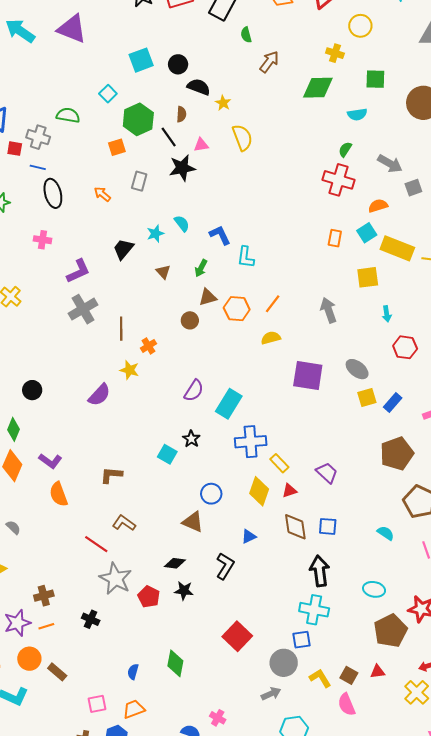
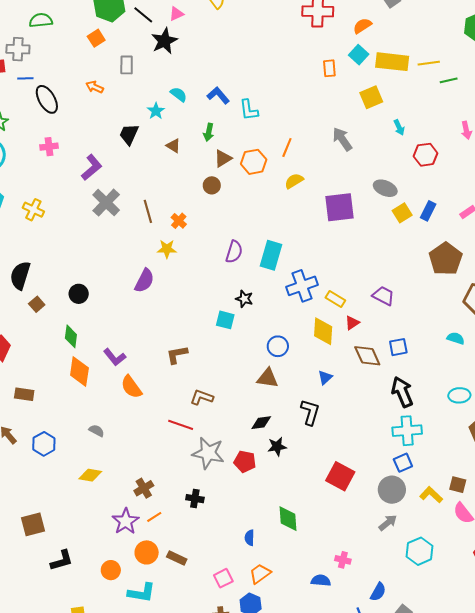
purple L-shape: (50, 461) -> (115, 357), turned 30

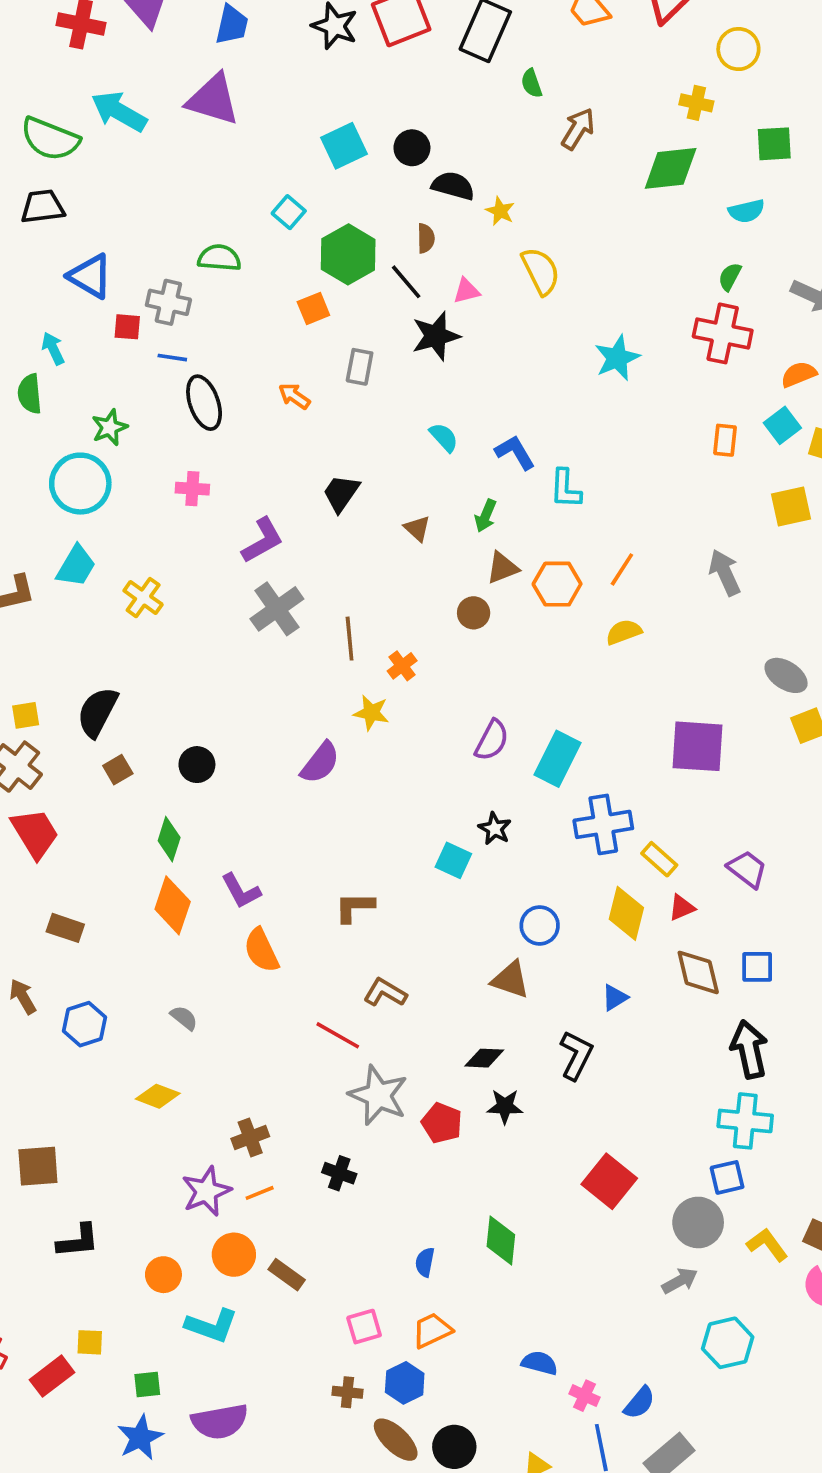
cyan star: (156, 111) -> (617, 358), moved, size x1.4
purple square: (340, 207) -> (698, 746), moved
pink cross: (343, 560) -> (584, 1396), moved

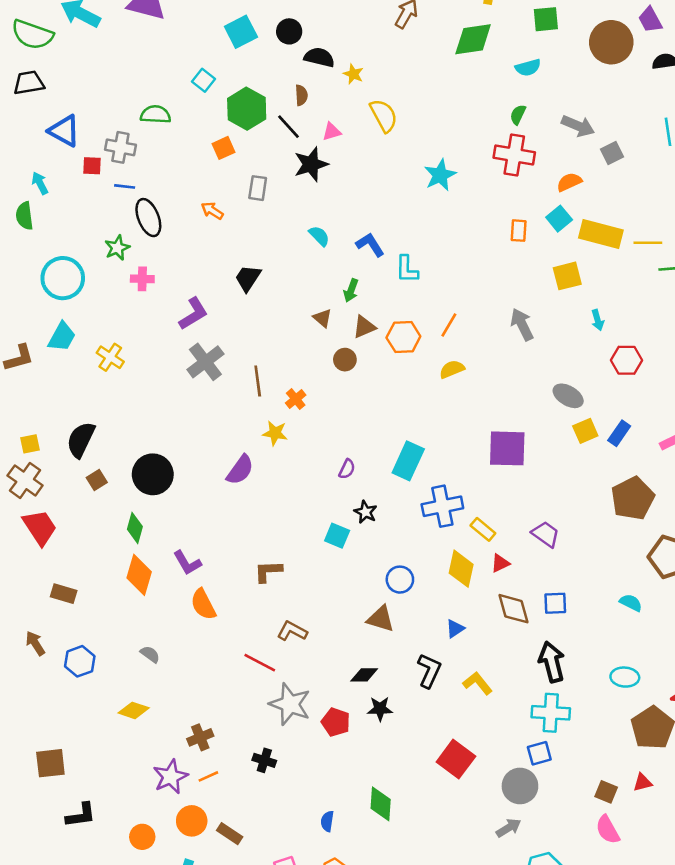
green star: (110, 427) -> (117, 248), moved
brown triangle: (417, 528) -> (322, 318), moved
purple semicircle: (492, 740) -> (347, 469), moved, size x0.7
black circle: (197, 765) -> (153, 474), size x1.6
yellow L-shape: (767, 1245) -> (478, 683), moved

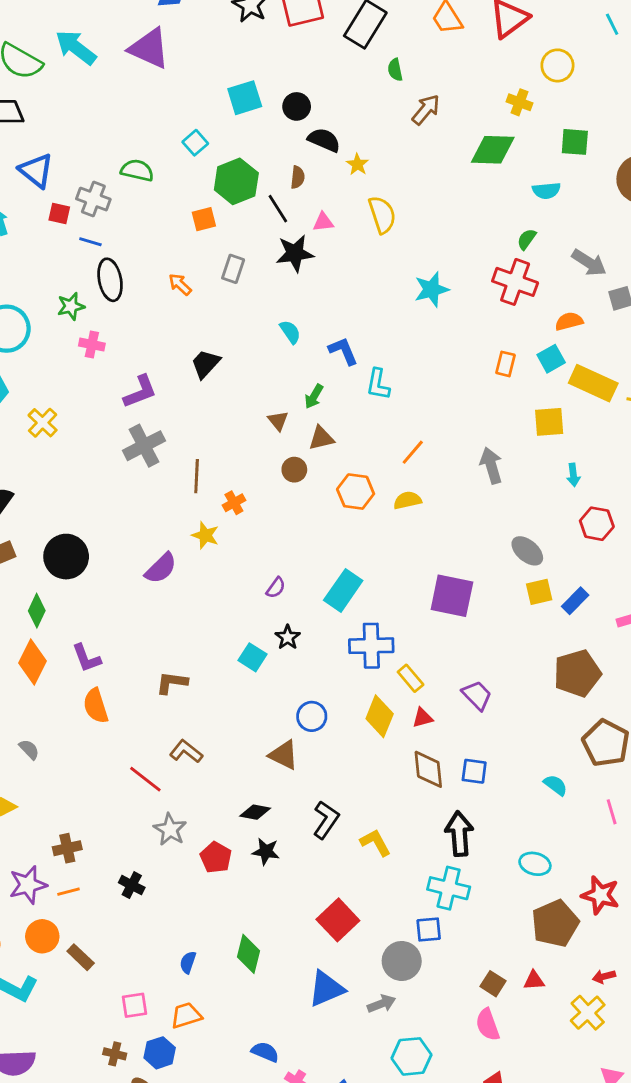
orange hexagon: (403, 337) -> (356, 492), moved
blue triangle: (455, 629) -> (326, 989), moved, size x1.8
gray star: (290, 704) -> (170, 829), size x0.7

